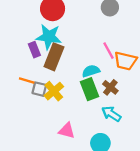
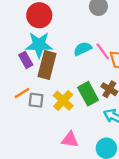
cyan semicircle: (91, 71) -> (83, 49), moved
orange line: (27, 81) -> (22, 93), turned -42
yellow cross: (54, 91) -> (63, 101), moved

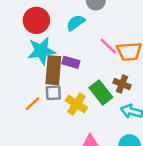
cyan semicircle: (83, 49) -> (76, 23), moved
purple rectangle: (26, 60) -> (71, 62), moved, turned -35
gray square: (36, 100) -> (53, 93), moved

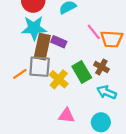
gray square: (53, 93) -> (40, 67), size x1.5

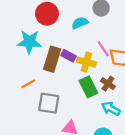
cyan star: (34, 28) -> (29, 42), moved
gray square: (40, 67) -> (49, 103), moved
yellow cross: (59, 79) -> (86, 62), moved, turned -30

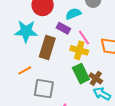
pink line: (103, 49) -> (84, 37), moved
purple rectangle: (68, 56) -> (63, 28), moved
brown cross: (108, 84) -> (96, 78), moved

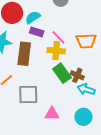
cyan semicircle: (73, 14) -> (33, 17), moved

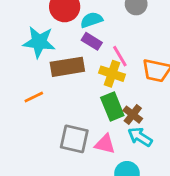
brown rectangle: (24, 54) -> (67, 67), turned 60
gray square: (28, 94) -> (74, 139), moved
pink triangle: (52, 114) -> (105, 144), moved

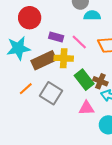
cyan semicircle: (92, 20) -> (92, 15), moved, turned 35
yellow cross: (112, 74) -> (64, 58), moved
gray square: (74, 139) -> (51, 93), moved, turned 35

